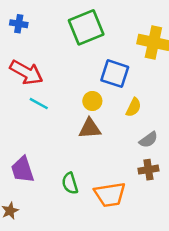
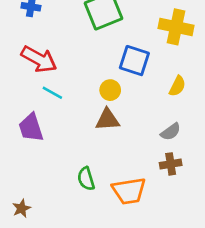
yellow semicircle: (134, 107) -> (177, 86), moved
purple trapezoid: (23, 170) -> (31, 128), moved

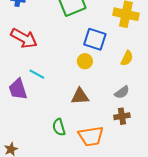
yellow circle: (110, 90) -> (85, 61), moved
cyan line: (52, 93) -> (37, 74), moved
brown triangle: (107, 120) -> (80, 96), moved

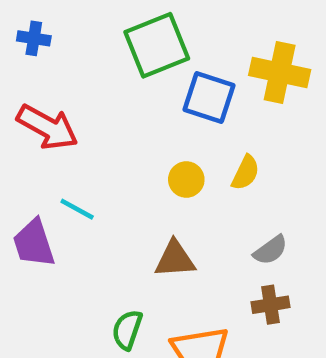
blue square: (95, 39) -> (209, 98), moved
yellow semicircle: (127, 58) -> (245, 173), moved
green semicircle: (59, 127) -> (127, 330), turned 36

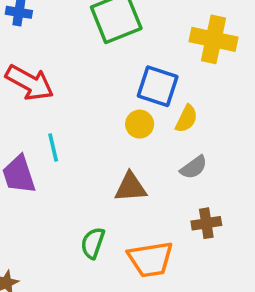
blue square: (209, 98) -> (158, 86), moved
cyan line: (77, 209) -> (53, 148), turned 48
gray semicircle: (271, 250) -> (194, 167), moved

